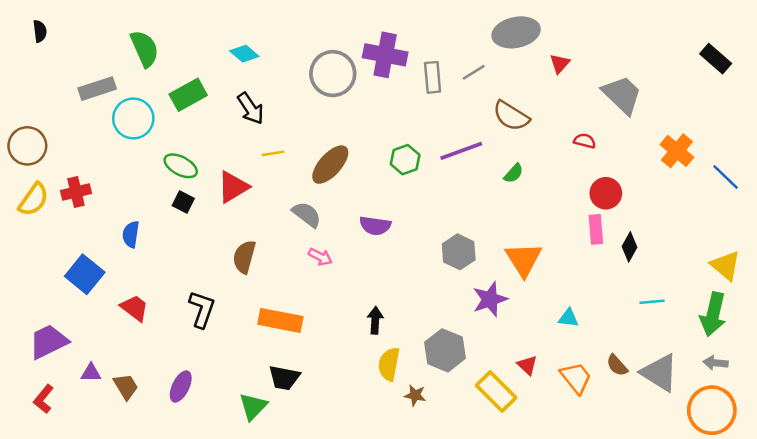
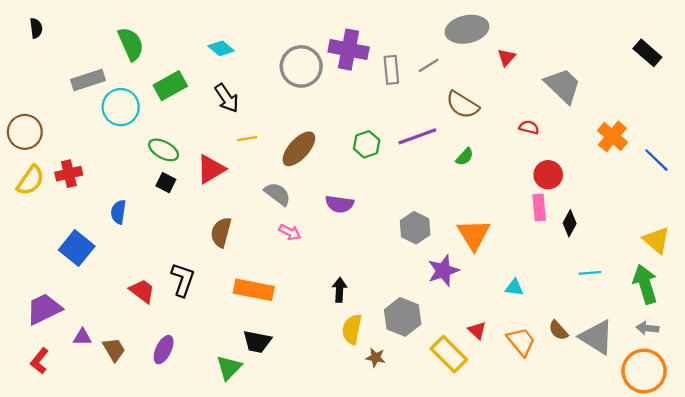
red trapezoid: (135, 308) -> (142, 291), moved
green arrow: (713, 314) -> (645, 284), turned 150

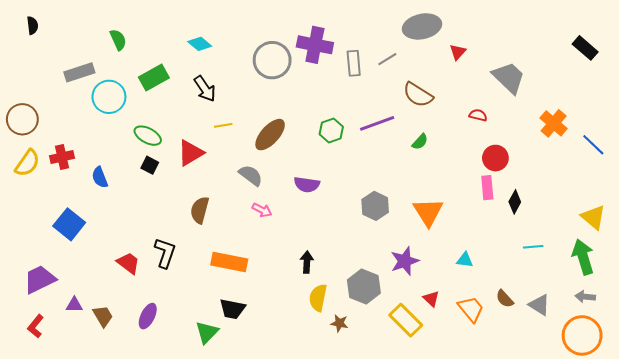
green semicircle: (131, 44) -> (118, 40), size x0.7
blue semicircle: (118, 212) -> (100, 177), moved, turned -30
purple star: (443, 271) -> (405, 261), moved
gray triangle: (597, 337) -> (539, 305), size x0.7

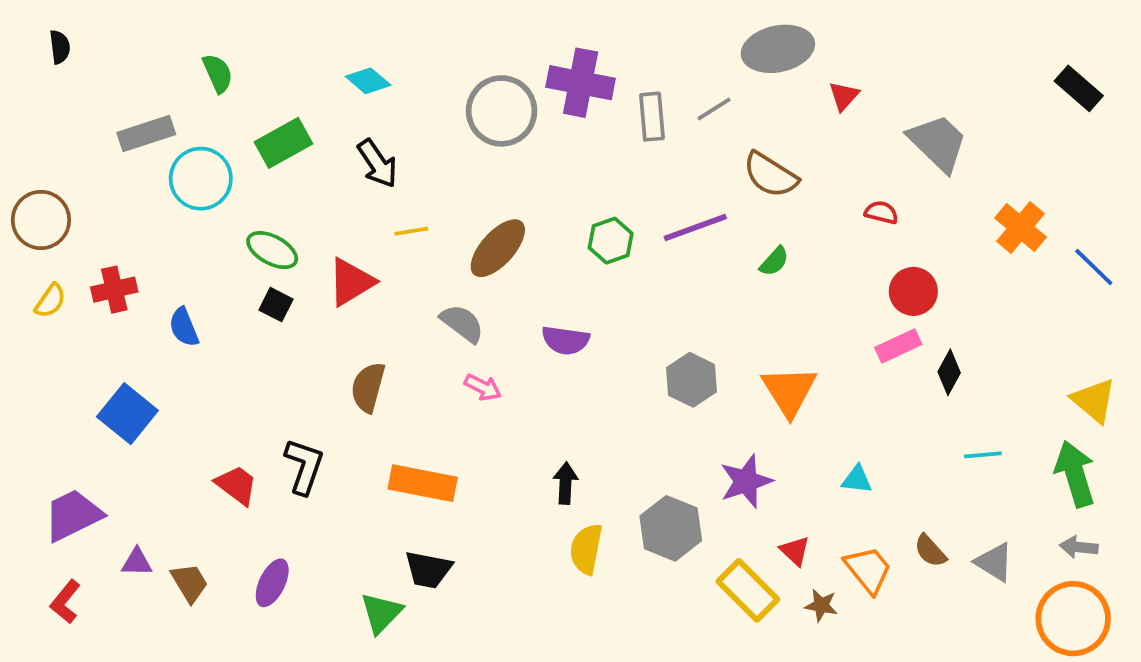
yellow semicircle: (27, 163) -> (50, 301), size x0.7
pink rectangle: (487, 188) -> (898, 346), turned 70
brown star: (339, 323) -> (821, 605), moved

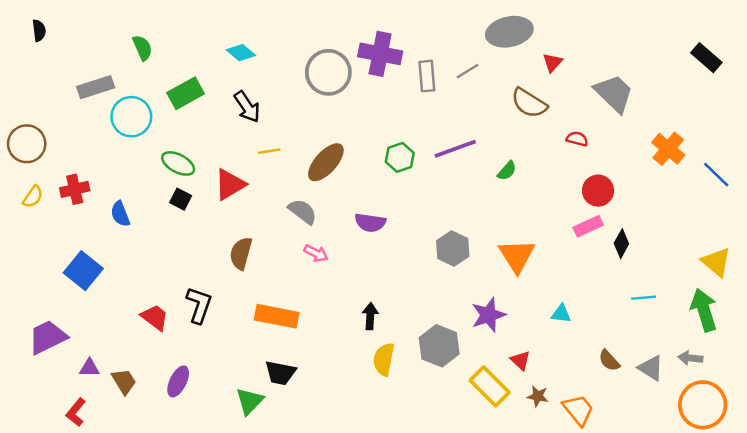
brown semicircle: (770, 175) -> (529, 103), moved
gray arrow: (1079, 547) -> (690, 358), moved
orange trapezoid: (868, 570) -> (578, 410), moved
red L-shape: (65, 602) -> (76, 412), moved

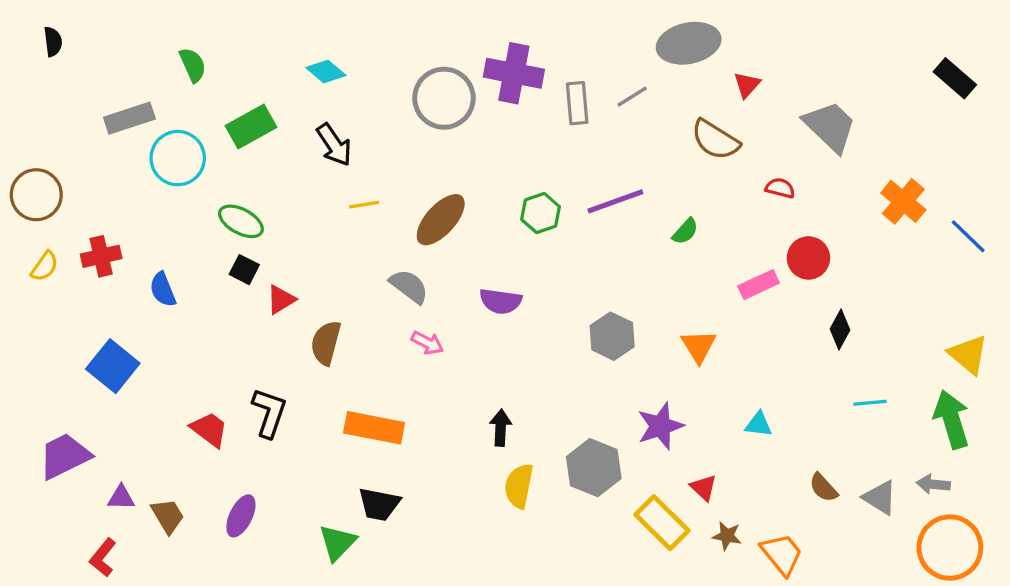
red triangle: (230, 184) -> (281, 300), moved, size x0.7
pink rectangle: (588, 226) -> (759, 285), moved
orange triangle: (517, 256) -> (699, 346), size x0.7

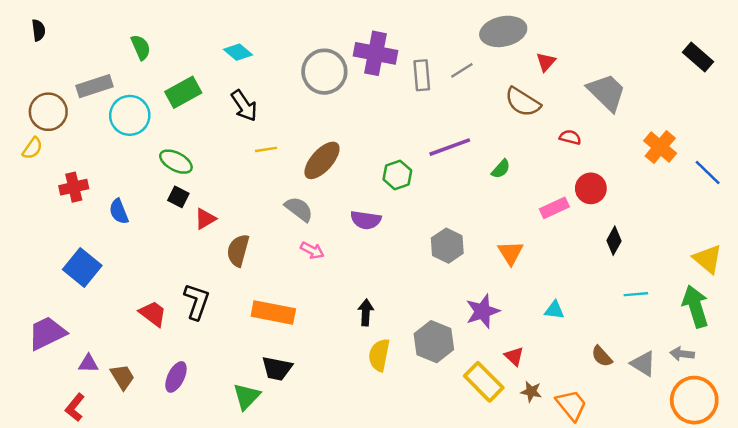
brown circle: (36, 195) -> (48, 112), moved
green hexagon: (541, 213) -> (397, 175), moved
yellow semicircle: (45, 266) -> (32, 148), moved

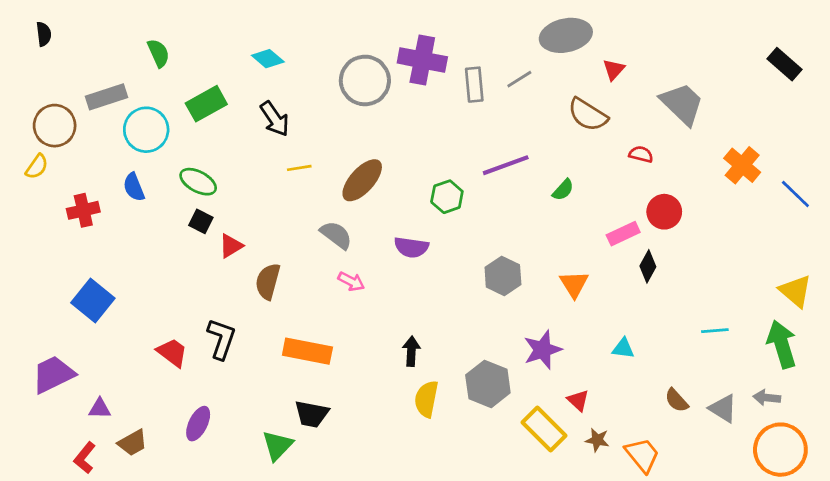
blue semicircle: (119, 211) -> (134, 187), moved
black diamond: (614, 241) -> (648, 266), moved
brown trapezoid: (122, 377) -> (133, 443), moved, turned 92

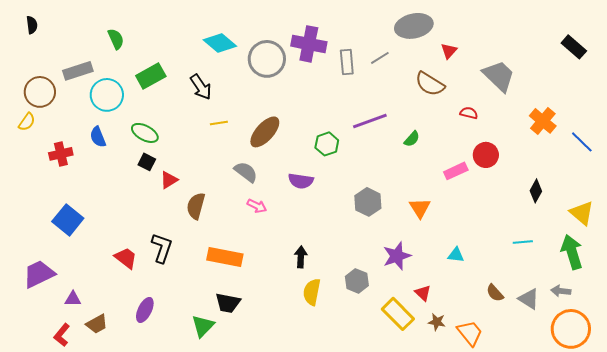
cyan diamond: (268, 59) -> (220, 43), moved, size x1.4
black diamond: (648, 266) -> (536, 191), moved
gray hexagon: (488, 384) -> (357, 281), size x0.7

